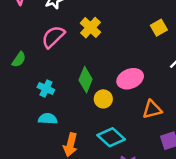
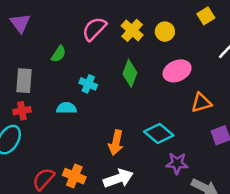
yellow cross: (91, 28) -> (132, 30), moved
yellow circle: (103, 99) -> (165, 32), moved
cyan semicircle: (48, 119) -> (67, 108), moved

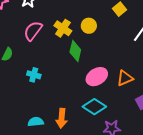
pink ellipse: (177, 71) -> (97, 77), moved
green diamond: (130, 73) -> (75, 51), moved
cyan semicircle: (67, 108) -> (36, 122), moved

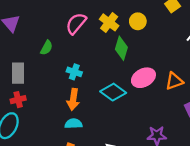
cyan diamond: (94, 107) -> (113, 92), moved
orange arrow: (62, 118) -> (73, 99), moved

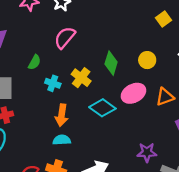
yellow circle: (138, 21) -> (147, 60), moved
yellow cross: (109, 22) -> (81, 78), moved
cyan cross: (74, 72) -> (53, 83), moved

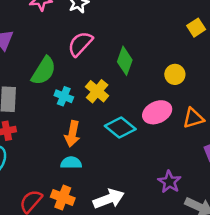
green semicircle: (34, 62) -> (44, 71), size x1.6
green diamond: (111, 63) -> (125, 61), moved
purple star: (147, 152) -> (169, 182), turned 30

